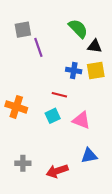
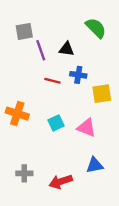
green semicircle: (78, 29) -> (96, 28), moved
black triangle: (95, 46) -> (67, 49), moved
yellow square: (96, 70) -> (102, 94), moved
red line: (59, 95) -> (52, 81), moved

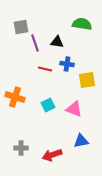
green semicircle: (96, 28) -> (82, 24), turned -36

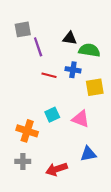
green semicircle: (82, 24) -> (89, 50), moved
black triangle: (57, 42) -> (70, 38), moved
orange cross: (15, 97) -> (27, 131), moved

